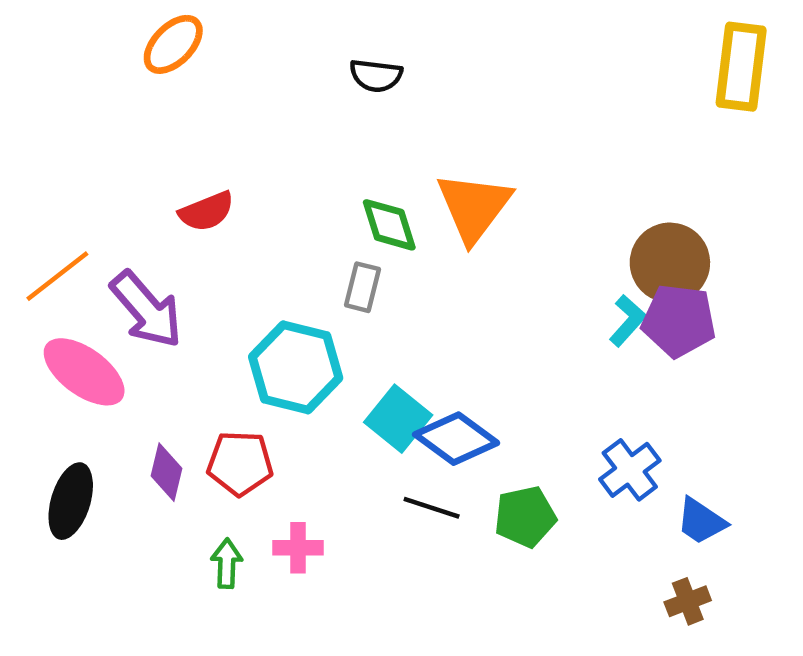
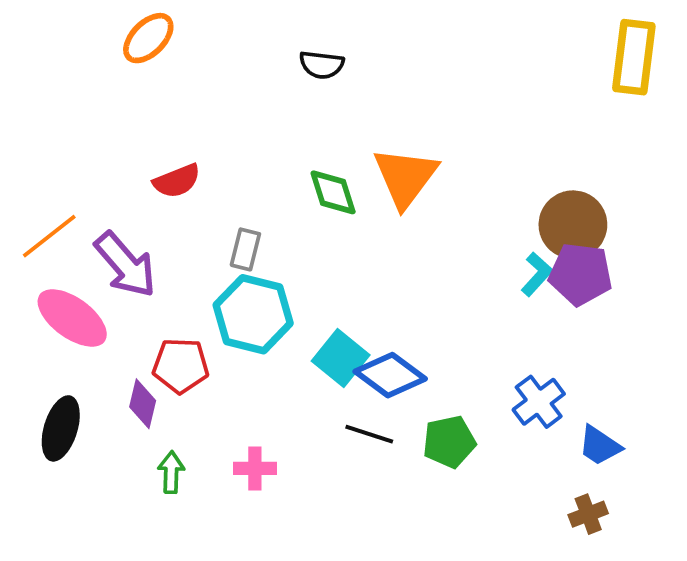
gray rectangle: (363, 287) -> (245, 249), moved
red pentagon: (240, 463) -> (181, 366), moved
green arrow: (227, 563) -> (171, 472), moved

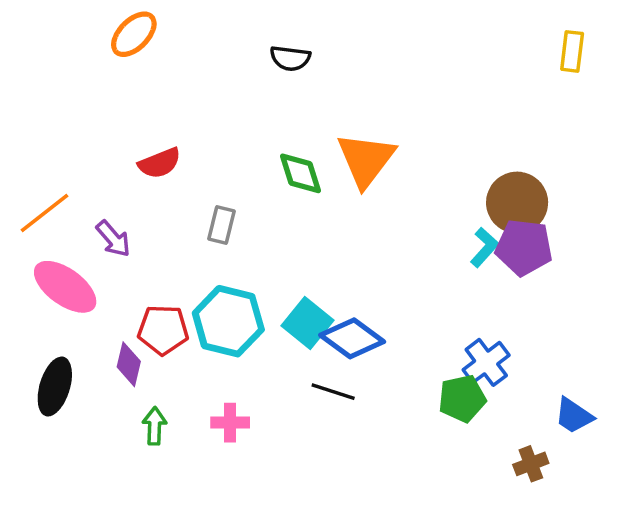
yellow rectangle: (634, 57) -> (572, 51), size x0.6
purple arrow: (125, 265) -> (113, 239), size x0.6
cyan hexagon: (253, 314) -> (228, 321), moved
green pentagon: (449, 442) -> (462, 399), moved
blue trapezoid: (600, 446) -> (574, 416), moved

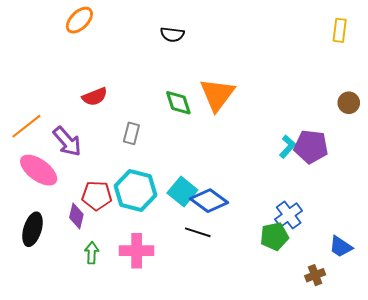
brown circle: (517, 203) -> (349, 103), moved, size x0.6
purple arrow: (113, 239) -> (67, 142), size x1.4
pink cross: (230, 423) -> (137, 251), size x1.5

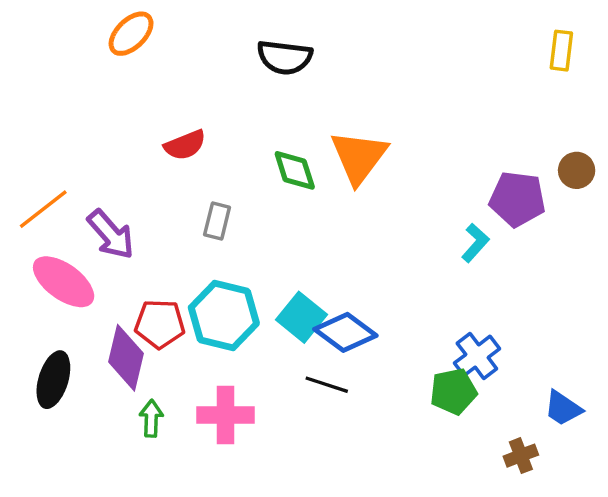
black semicircle: (172, 34) -> (285, 57), size x1.4
red semicircle: (95, 97) -> (185, 145), moved
purple pentagon: (311, 147) -> (517, 199), moved
purple diamond: (76, 216) -> (126, 358), size x1.5

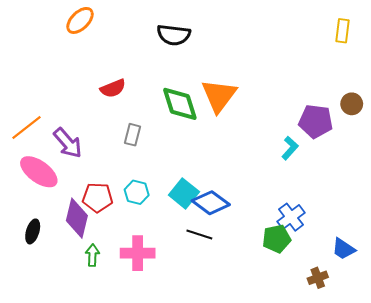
green diamond: (295, 170) -> (180, 104), size x1.4
cyan hexagon: (224, 315) -> (137, 192), size x0.6
black ellipse: (53, 380) -> (33, 231), size x0.7

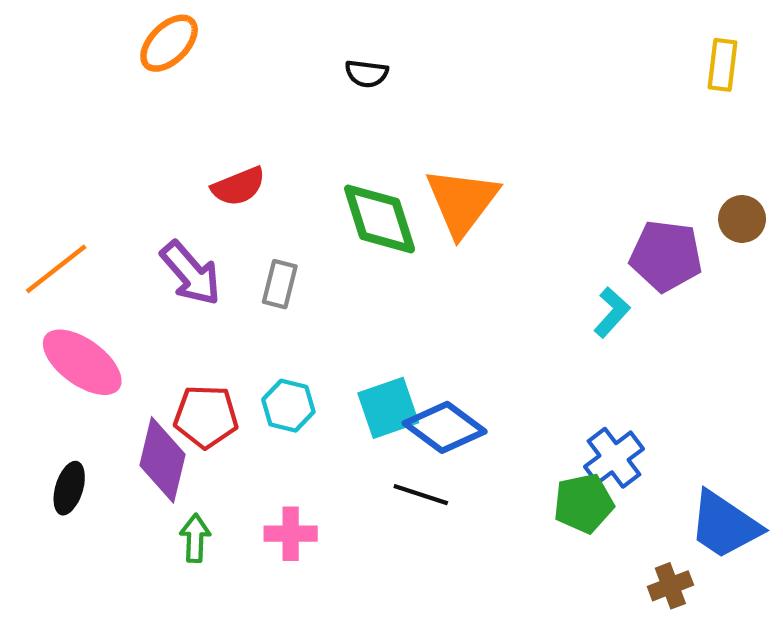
black semicircle: (174, 35) -> (367, 74), size x0.6
purple arrow: (68, 143) -> (191, 273), moved
cyan square: (184, 193) -> (388, 408), turned 32
blue trapezoid: (343, 249) -> (725, 525), size x1.5
pink cross: (138, 253) -> (291, 534), size x0.7

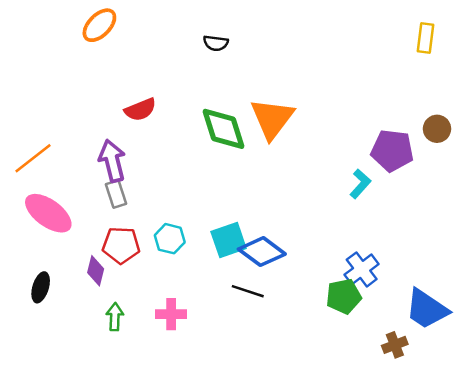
purple arrow: (191, 273) -> (112, 161), turned -153
gray rectangle: (280, 284) -> (116, 194), moved, turned -32
purple diamond: (163, 460) -> (96, 271), size x0.6

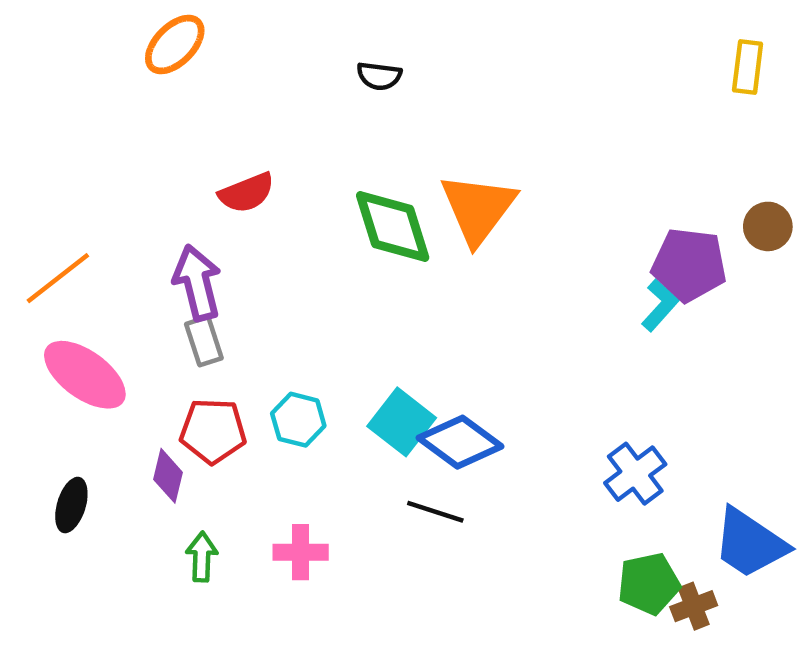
cyan L-shape: (360, 184) -> (660, 305), moved
cyan square: (229, 240) -> (402, 422), turned -33
green pentagon: (344, 296) -> (649, 584), moved

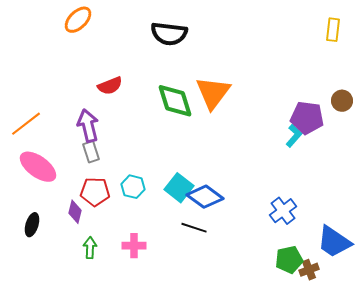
black semicircle: (379, 76) -> (169, 34), size x1.8

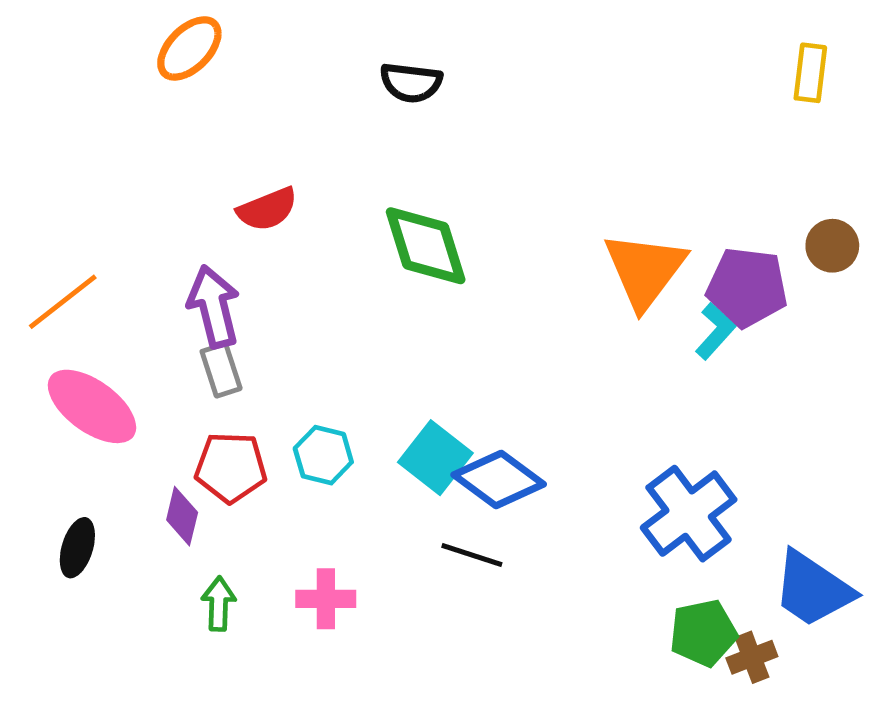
black semicircle: (169, 34) -> (411, 83), size x0.7
orange triangle: (213, 93) -> (645, 270), moved
blue cross: (283, 211) -> (689, 514), size x1.4

